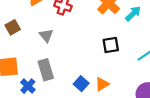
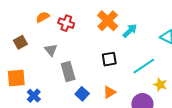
gray rectangle: (46, 70) -> (68, 71), moved
orange triangle: (102, 84) -> (109, 92), moved

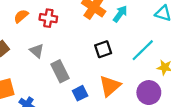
orange triangle: (109, 92) -> (110, 86), size x1.5
blue square: (82, 94) -> (80, 93), turned 32

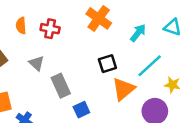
cyan arrow: (120, 14) -> (138, 33), moved
orange semicircle: (21, 16) -> (21, 26), turned -56
orange triangle: (110, 86) -> (123, 89), moved

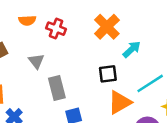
orange semicircle: (21, 26) -> (27, 20), turned -98
cyan arrow: (138, 33) -> (132, 49), moved

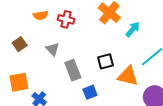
black square: (108, 74) -> (106, 61), moved
orange triangle: (120, 102) -> (128, 76), turned 50

